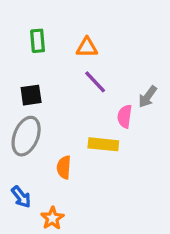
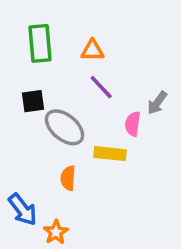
green rectangle: (38, 41) -> (40, 43), size x1.5
gray ellipse: (26, 136) -> (65, 127), moved, turned -72
blue arrow: (21, 197) -> (23, 209), size x1.4

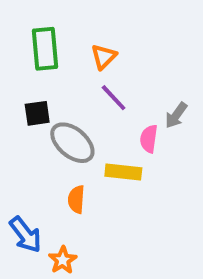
orange triangle: (92, 50) -> (104, 57), turned -45

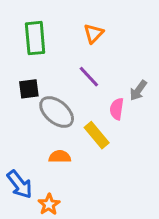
orange triangle: (104, 57) -> (94, 33), moved
yellow rectangle: (123, 172) -> (97, 135), turned 44
orange semicircle: (76, 199) -> (60, 157), turned 85

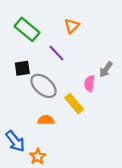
green rectangle: (35, 38) -> (27, 29), turned -45
purple line: (89, 77) -> (56, 53), moved

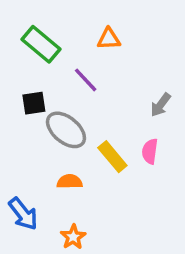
orange triangle: (72, 26) -> (109, 39), turned 42
pink semicircle: (89, 84) -> (150, 151), moved
orange star: (38, 157) -> (73, 237), moved

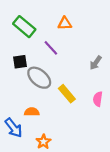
pink semicircle: (150, 151) -> (98, 99), moved
orange semicircle: (70, 182) -> (32, 112), moved

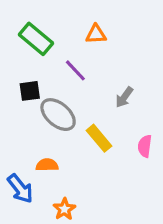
gray arrow: (96, 63) -> (124, 97), moved

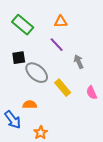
purple line: (75, 70) -> (57, 45), moved
gray arrow: (124, 97) -> (79, 62), turned 120
pink semicircle: (145, 146) -> (92, 93), turned -32

